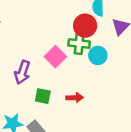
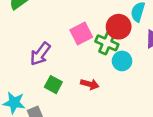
pink square: (55, 57) -> (81, 33), moved
red arrow: (75, 98) -> (90, 84), moved

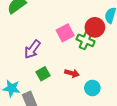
cyan circle: (122, 61) -> (92, 88), moved
green square: (53, 85) -> (43, 74), turned 32

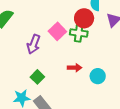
purple arrow: (32, 49) -> (34, 44), moved
green square: (43, 74) -> (37, 77), moved

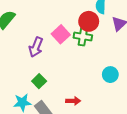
red arrow: (75, 68) -> (73, 101), moved
cyan circle: (98, 76) -> (110, 75), moved

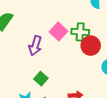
red circle: (89, 21) -> (91, 46), moved

